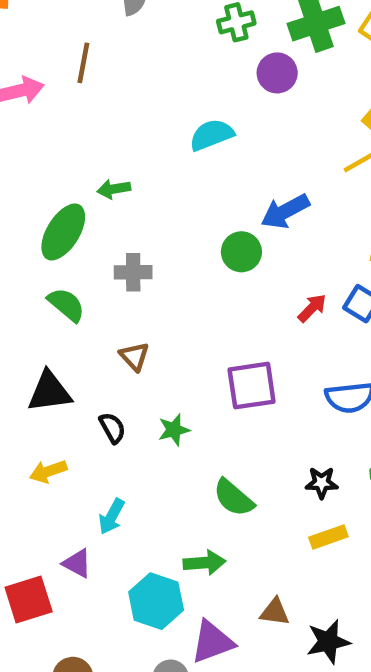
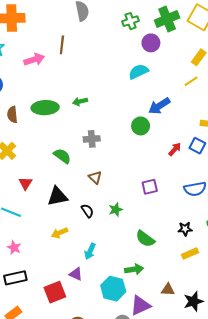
cyan semicircle: (212, 135) -> (138, 72), moved
green ellipse: (63, 232) -> (45, 108), moved, turned 60
purple square: (252, 386) -> (150, 187), size x0.7

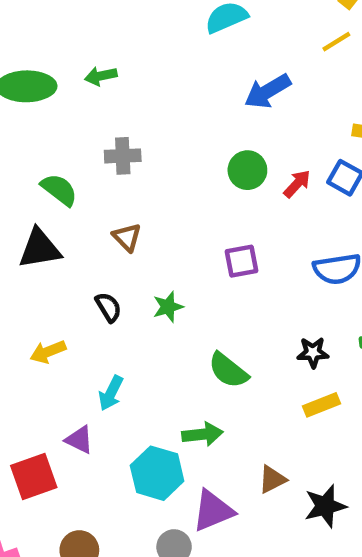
green circle: (141, 126) -> (247, 170), moved
black triangle: (57, 196) -> (40, 249), moved
brown triangle: (168, 290) -> (272, 479), turned -32

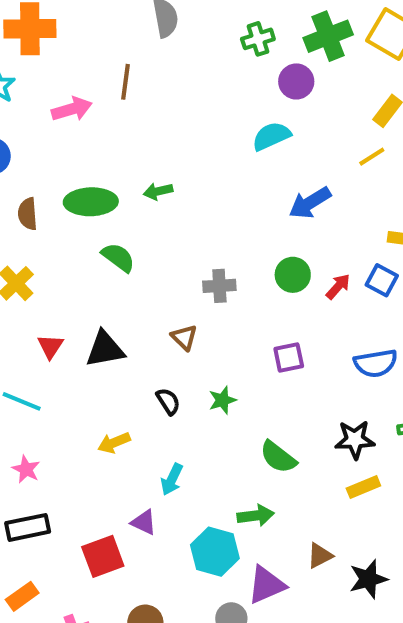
gray cross: (123, 156) -> (219, 286), moved
green semicircle: (59, 190) -> (118, 257), moved
black star: (313, 353) -> (355, 440), size x1.4

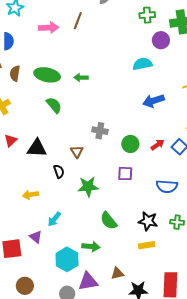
green circle: (293, 275) -> (130, 144), moved
green star: (222, 400) -> (88, 187), size x1.5
black semicircle: (168, 401) -> (59, 171), moved

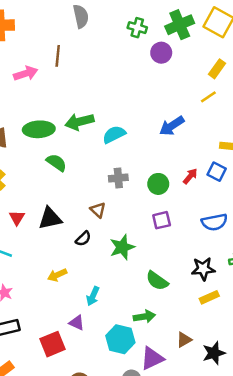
green cross: (147, 15) -> (137, 28), turned 35
cyan semicircle: (142, 64) -> (114, 134), moved
green arrow: (81, 78) -> (79, 122), size x1.6
black semicircle: (59, 171) -> (83, 239), turned 80

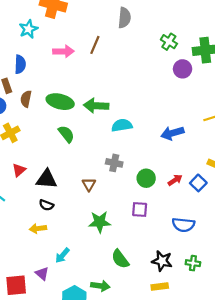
black semicircle: (83, 239) -> (46, 205), moved, turned 48

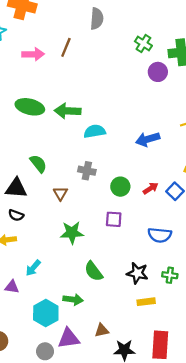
green semicircle: (66, 134) -> (38, 164), moved
purple triangle: (42, 273) -> (12, 287), turned -32
yellow rectangle: (160, 286) -> (146, 302), moved

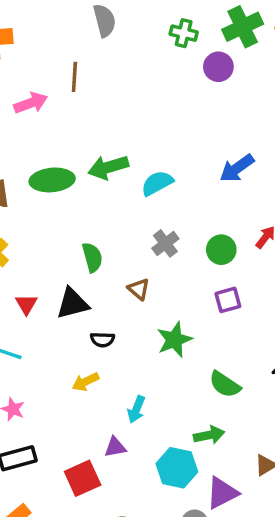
green semicircle: (38, 164) -> (92, 257), turned 42
gray cross: (87, 171) -> (165, 243), turned -30
black semicircle: (16, 215) -> (102, 340), moved

